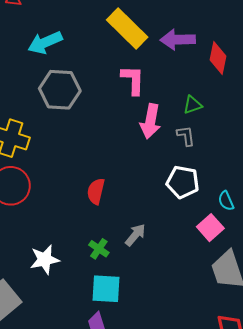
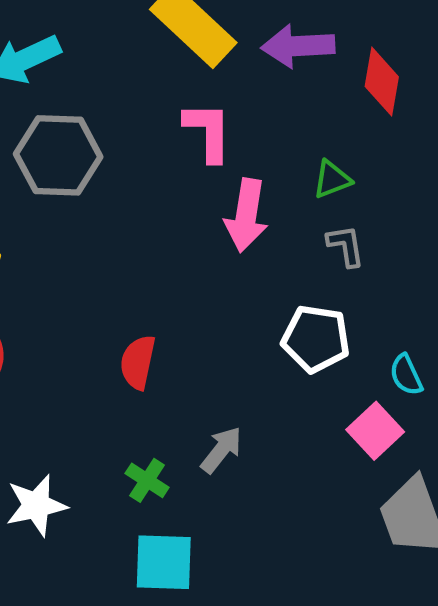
gray L-shape: (186, 136) -> (346, 246), moved

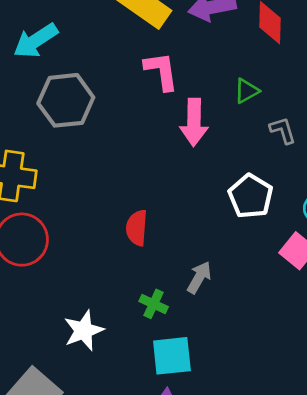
gray L-shape: (346, 246) -> (283, 130), moved
white pentagon: (316, 339) -> (251, 196), turned 30

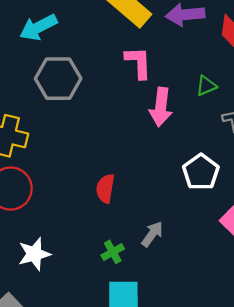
green cross: (154, 304) -> (113, 252), turned 30
white star: (84, 330) -> (34, 254), moved

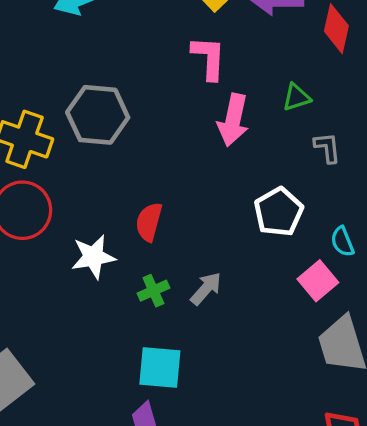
gray hexagon: (58, 79) -> (98, 115), moved
green cross: (113, 252) -> (153, 291), moved
white star: (34, 254) -> (93, 257), moved

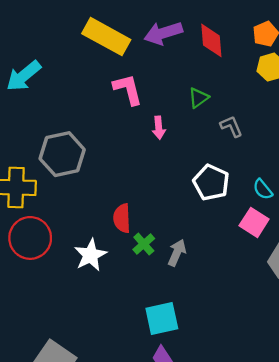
pink arrow: (233, 120) -> (159, 128), size x0.6
green cross: (153, 291) -> (144, 244), moved

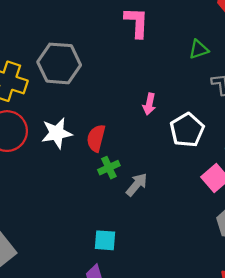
pink arrow: (159, 128) -> (149, 104), moved
white star: (90, 255) -> (57, 133), moved
cyan square: (162, 318) -> (105, 240), size x0.7

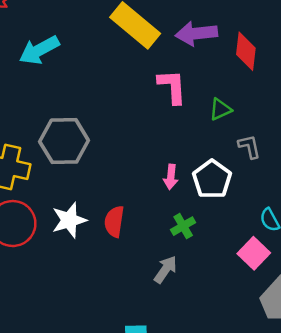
pink L-shape: (137, 22) -> (172, 87), moved
white pentagon: (187, 130) -> (212, 179), moved
green cross: (109, 168) -> (183, 226), moved

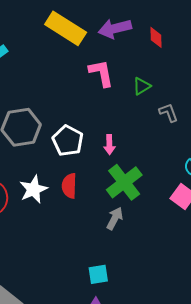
red diamond: (246, 51) -> (156, 37), size x0.7
white pentagon: (212, 179) -> (68, 141), moved
green cross: (183, 226) -> (124, 182), size x1.8

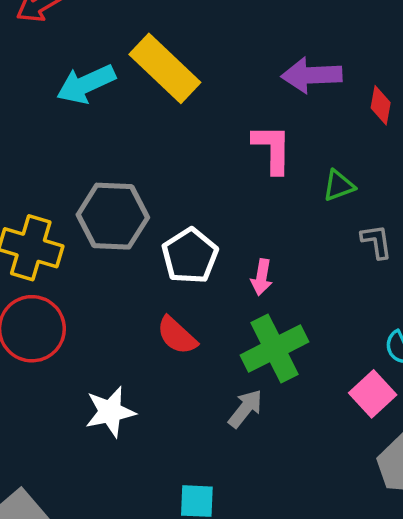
yellow rectangle: (66, 28) -> (165, 68), moved
red semicircle: (69, 186) -> (177, 335), turned -60
white star: (33, 189) -> (110, 412), moved

